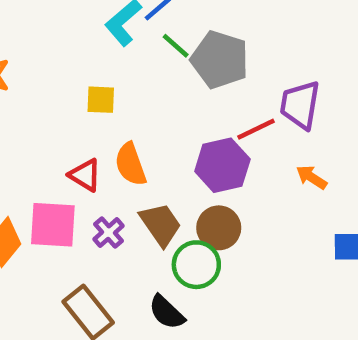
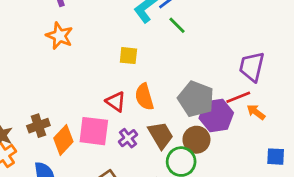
gray pentagon: (220, 60) -> (196, 99), moved
red line: (256, 129) -> (238, 97), moved
purple hexagon: (222, 165) -> (216, 116), moved

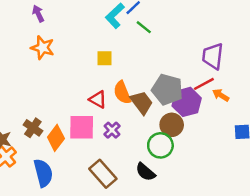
brown cross: (38, 126) -> (33, 128), turned -30
brown trapezoid: (161, 135) -> (142, 103), moved

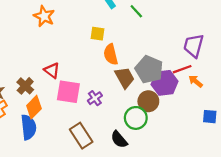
orange semicircle: (122, 93) -> (111, 54), moved
red triangle: (98, 100) -> (52, 70), moved
orange diamond: (56, 138) -> (34, 107), moved

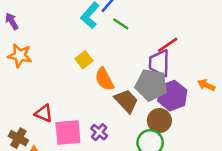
yellow square: (98, 34) -> (84, 60), turned -32
purple trapezoid: (194, 46) -> (159, 63), moved
red line: (182, 69) -> (168, 45), moved

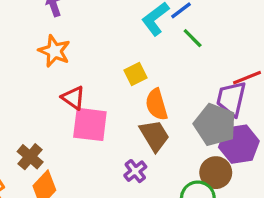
brown trapezoid: (126, 101) -> (154, 136), moved
red triangle: (44, 113) -> (73, 98), moved
pink square: (68, 132) -> (90, 124), moved

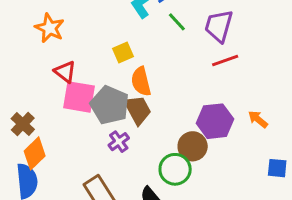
purple trapezoid: (231, 99) -> (219, 26), moved
gray pentagon: (215, 125) -> (110, 105), moved

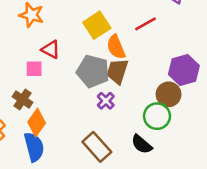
yellow square: (123, 53) -> (97, 25), size x1.5
red line: (225, 60) -> (145, 24), moved
pink square: (79, 97) -> (34, 69), moved, size x0.6
brown trapezoid: (138, 110) -> (117, 71), turned -124

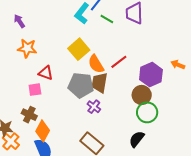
red line: (145, 24) -> (119, 62), moved
green circle: (157, 116) -> (147, 112), moved
black semicircle: (142, 144) -> (137, 139), moved, turned 96

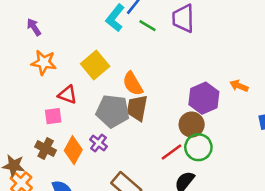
yellow square: (79, 49) -> (95, 65), moved
red line: (119, 62) -> (172, 152), moved
purple cross: (94, 107) -> (98, 143), moved
orange diamond: (43, 131) -> (73, 150), moved

